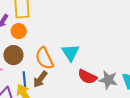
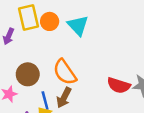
orange circle: (19, 31) -> (50, 21), moved
cyan triangle: (71, 53) -> (78, 25), moved

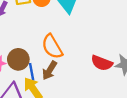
brown circle: (28, 74) -> (18, 59), moved

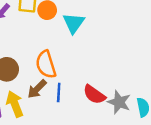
blue line: (32, 72) -> (59, 93), moved

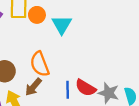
blue line: (59, 93) -> (68, 90), moved

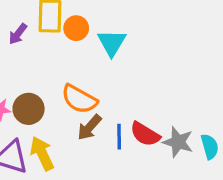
orange semicircle: (40, 64) -> (79, 99), turned -40
brown arrow: (33, 87) -> (89, 127), moved

